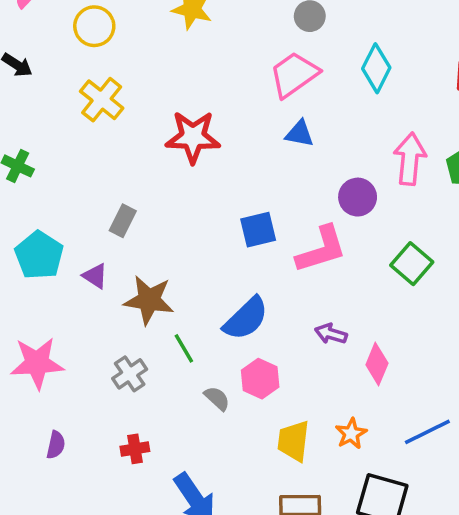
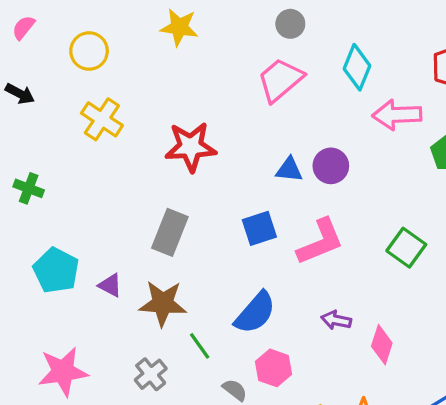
blue triangle: (300, 134) -> (289, 170), moved
pink arrow: (410, 159) -> (397, 115), moved, turned -93
purple circle: (358, 197) -> (331, 166), moved
gray rectangle: (123, 221) -> (170, 232), moved, size x1.5

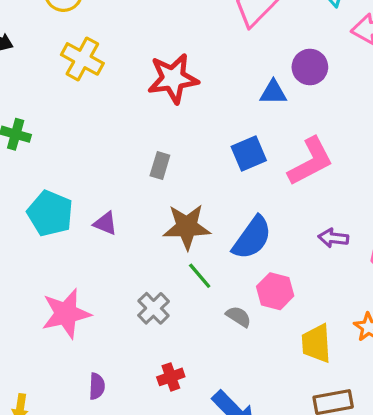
purple circle: (331, 166) -> (310, 67), moved
gray rectangle: (170, 232) -> (160, 165), size x0.6
brown star: (163, 303) -> (187, 227), moved

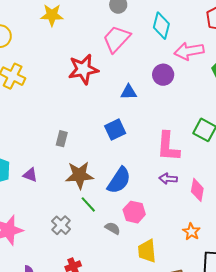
purple circle: (310, 67) -> (163, 75), moved
red star: (173, 78) -> (83, 69), moved
pink L-shape: (311, 161) -> (168, 147), moved, turned 124
yellow trapezoid: (316, 343) -> (147, 251), moved

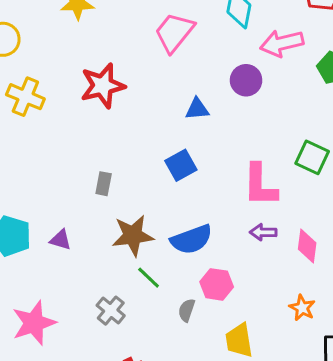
red star: (83, 69) -> (103, 86), moved
blue semicircle: (119, 180) -> (191, 239), turned 40
gray semicircle: (113, 228) -> (187, 310), turned -98

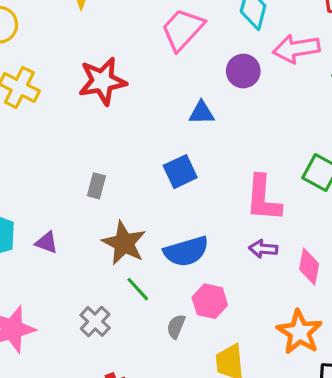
purple circle: (246, 80) -> (243, 71), moved
brown star: (133, 236) -> (124, 243), turned 30
orange star: (302, 308) -> (299, 332), size x1.6

